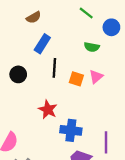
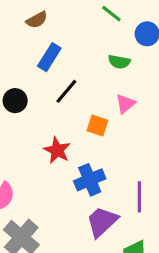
black line: (54, 68) -> (66, 91), turned 36
orange square: (76, 79) -> (97, 125), moved
blue cross: (71, 130) -> (90, 180), turned -30

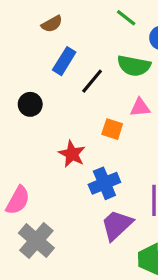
green semicircle: (119, 62) -> (134, 66), size x1.5
black line: (66, 91) -> (92, 81), moved
pink triangle: (125, 104) -> (140, 107), turned 35

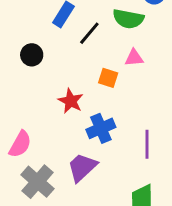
purple trapezoid: (117, 225) -> (82, 167), moved

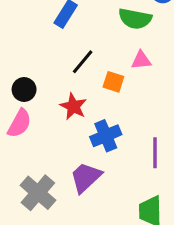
black line: (89, 33) -> (83, 62), moved
black circle: (32, 55) -> (24, 90), moved
pink semicircle: (20, 144) -> (19, 123), moved

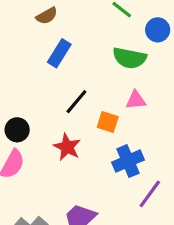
blue cross: (106, 136) -> (128, 161), moved
purple line: (155, 153) -> (150, 194), turned 36

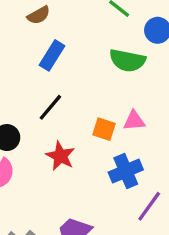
pink triangle: (136, 100) -> (134, 121), moved
black line: (76, 102) -> (50, 107), moved

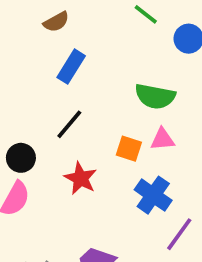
green semicircle: (127, 60) -> (155, 96), moved
blue cross: (126, 171) -> (153, 195), turned -32

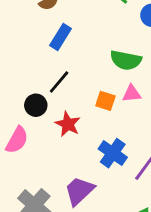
black circle: (21, 158) -> (36, 105), moved
blue cross: (153, 195) -> (113, 153), moved

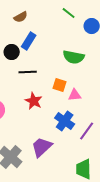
black line: (59, 82) -> (28, 72), turned 48
pink triangle: (132, 94) -> (75, 95), moved
black circle: (36, 105) -> (12, 52), moved

